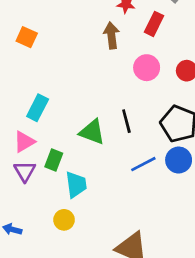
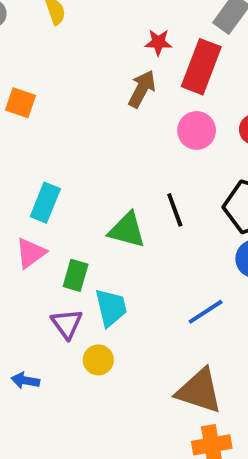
red rectangle: (154, 24) -> (201, 67), size x1.5
brown arrow: (111, 35) -> (142, 89), turned 40
blue line: (143, 164) -> (206, 312), moved
purple triangle: (25, 171) -> (67, 324), moved

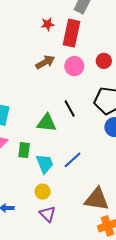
brown arrow: (142, 89) -> (45, 62), moved, turned 42
blue line: (206, 312) -> (73, 160), moved
purple triangle: (67, 324) -> (48, 214), moved

